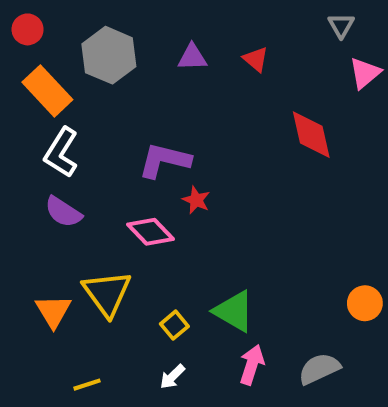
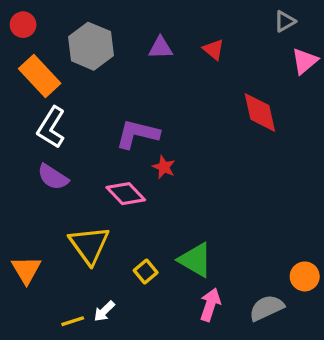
gray triangle: (341, 25) -> (285, 21), turned 30
orange circle: (365, 303) -> (305, 276), moved
orange triangle: (53, 311) -> (26, 270), moved
white arrow: (172, 377) -> (104, 311), moved

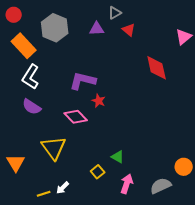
gray triangle: (285, 21) -> (115, 13), moved
green triangle: (195, 260) -> (118, 157), size x0.6
yellow square: (146, 271) -> (98, 172), moved

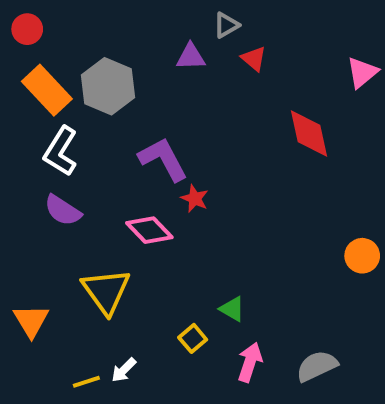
gray hexagon: (55, 28) -> (108, 86), moved
purple L-shape: (83, 81) -> (163, 159), turned 48
orange circle: (184, 167) -> (362, 256), moved

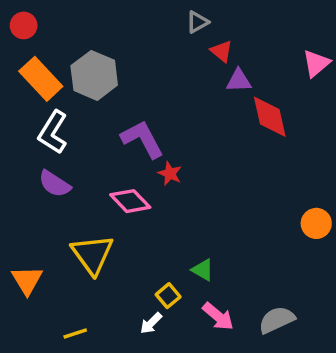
purple triangle: (191, 57) -> (239, 81), moved
pink arrow: (250, 362) -> (218, 316), turned 112
white arrow: (124, 370) -> (151, 323), moved

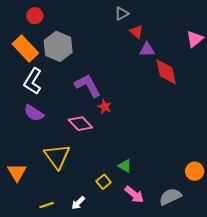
red circle: (24, 25) -> (35, 16), moved
orange circle: (316, 223) -> (195, 171), moved
white arrow: (151, 323) -> (78, 203), moved

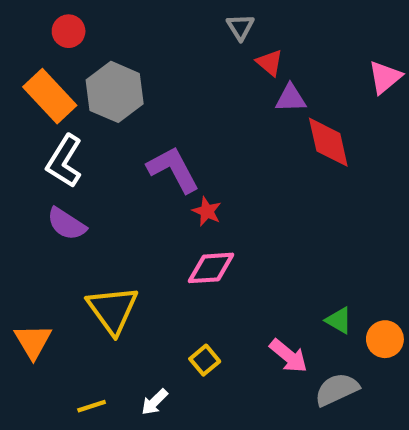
gray triangle: (122, 14) -> (240, 27), turned -32
pink diamond: (80, 124) -> (211, 268), moved, turned -50
green triangle: (125, 166) -> (339, 320), moved
pink arrow: (134, 194) -> (289, 356), moved

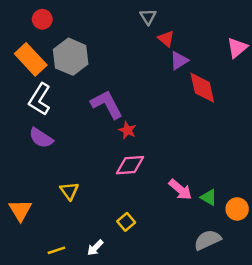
purple triangle: (291, 98) -> (179, 61), turned -30
yellow triangle: (113, 310) -> (69, 191), size x0.6
pink arrow: (289, 356) -> (180, 190), moved

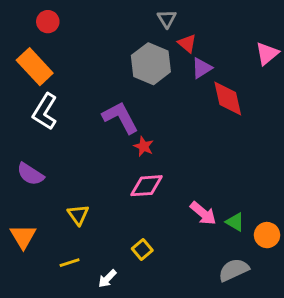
gray hexagon: (71, 57) -> (151, 64), moved
purple semicircle: (41, 138) -> (30, 174), moved
yellow line: (56, 250) -> (70, 263), moved

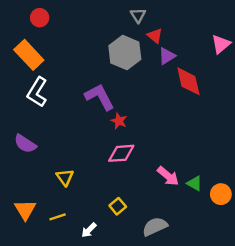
orange triangle: (23, 236) -> (25, 210), moved
gray semicircle: (234, 270) -> (155, 227), moved

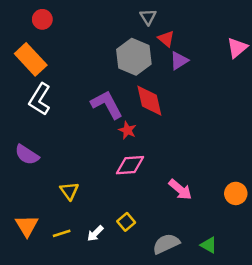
red diamond: (188, 81) -> (149, 101), moved
green triangle: (194, 183) -> (209, 245), moved
orange circle: (221, 194) -> (236, 193), moved
white arrow: (89, 230) -> (95, 233), moved

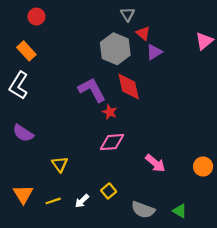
orange rectangle: (31, 59) -> (26, 51), size x0.7
white L-shape: (40, 99) -> (19, 85), moved
gray semicircle: (166, 244) -> (143, 210), turned -135

